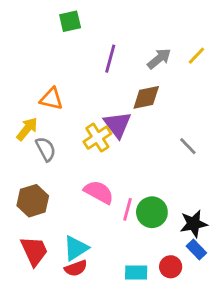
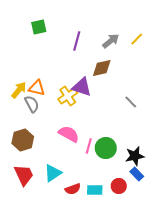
green square: (70, 21) -> (39, 27), moved
orange triangle: (51, 99) -> (37, 88), moved
purple triangle: (117, 125) -> (82, 87), turned -35
red semicircle: (76, 268) -> (73, 189), moved

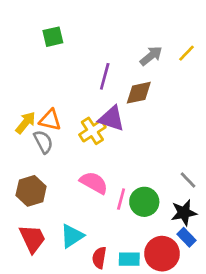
purple line: (77, 41) -> (105, 76), moved
gray line: (131, 102) -> (188, 180), moved
red circle: (119, 186) -> (162, 254), size x1.6
red semicircle: (73, 189) -> (99, 258), turned 119

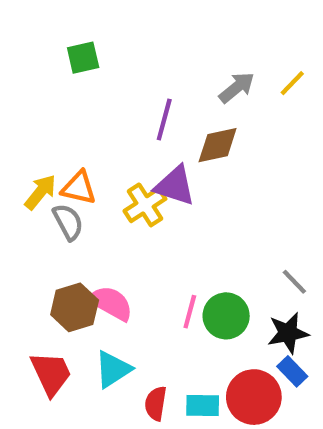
pink semicircle: (94, 183) -> (111, 303), moved
brown hexagon: (31, 191) -> (75, 307), moved

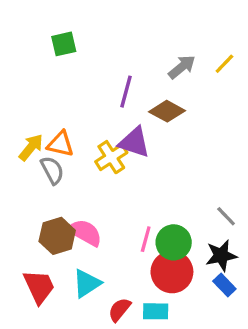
brown diamond: (218, 145) -> (167, 111), turned 40
red circle: (254, 397) -> (172, 272), moved
red semicircle: (156, 403) -> (119, 310), turned 30

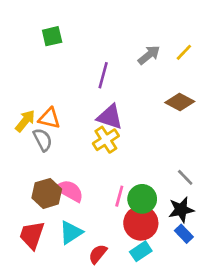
brown diamond: (167, 111) -> (180, 102), moved
yellow cross: (111, 157) -> (106, 140), moved
red trapezoid: (39, 287) -> (32, 235), turned -136
cyan rectangle: (156, 311) -> (141, 251), moved, turned -35

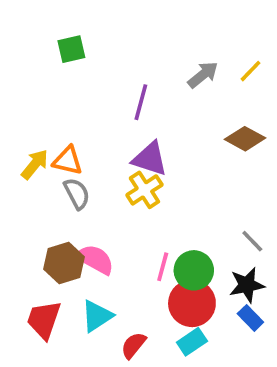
gray semicircle: (43, 140) -> (77, 194), moved

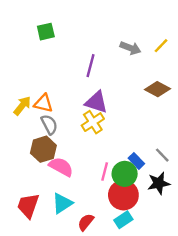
gray arrow: (203, 75) -> (130, 48), turned 60
brown hexagon: (64, 263) -> (43, 149), moved
blue rectangle: (250, 318) -> (136, 161), moved

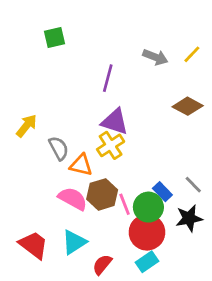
orange triangle: (43, 103) -> (81, 165), moved
brown hexagon: (43, 149) -> (102, 194), moved
pink line: (105, 172) -> (125, 204), turned -36
red trapezoid: (28, 206) -> (33, 245), turned 108

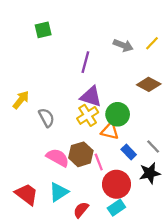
orange triangle: (81, 165) -> (110, 131), moved
green circle: (148, 207) -> (118, 114), moved

